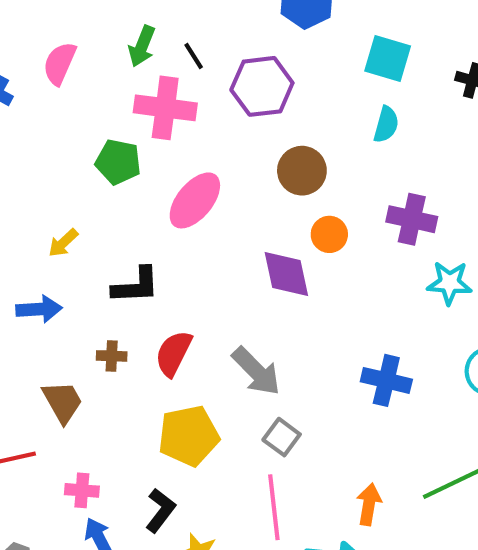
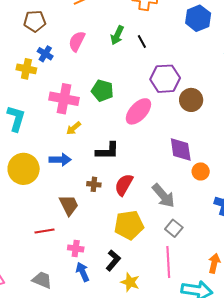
purple hexagon: (262, 86) -> (165, 79), moved
pink cross: (165, 108) -> (64, 99), moved
orange circle: (329, 234) -> (201, 171), moved

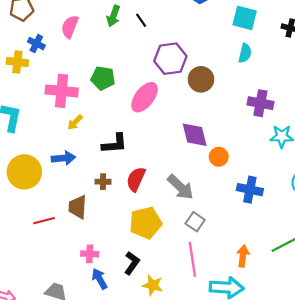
brown trapezoid: (69, 205) -> (78, 207), turned -145
red line: (45, 231) -> (44, 221), moved

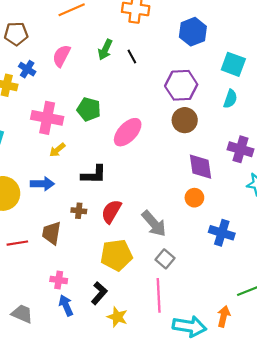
purple hexagon: (170, 59) -> (181, 85), moved
purple diamond: (195, 135) -> (201, 167), moved
orange arrow: (243, 256) -> (224, 316), moved

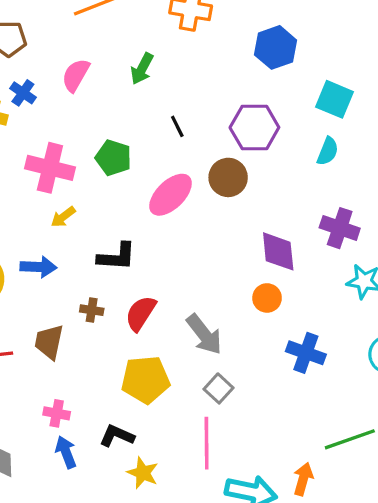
black line: (132, 57) -> (177, 126), moved
brown circle: (185, 120) -> (228, 177), moved
black L-shape: (99, 293) -> (117, 436), turned -110

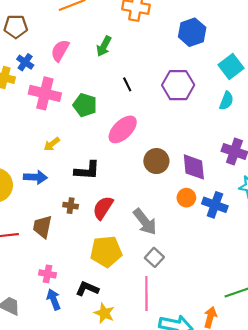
cyan square: (334, 99) -> (231, 66), turned 30
pink cross: (50, 168) -> (45, 93), moved
brown circle: (228, 177) -> (156, 161), moved
blue cross: (306, 353) -> (215, 205), moved

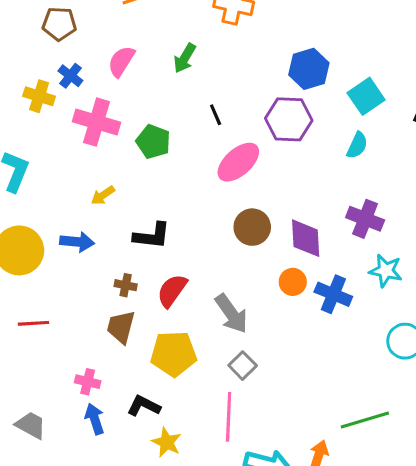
blue hexagon: (192, 32) -> (309, 69), moved
pink ellipse: (123, 129) -> (238, 162), moved
brown trapezoid: (42, 227) -> (121, 327), moved

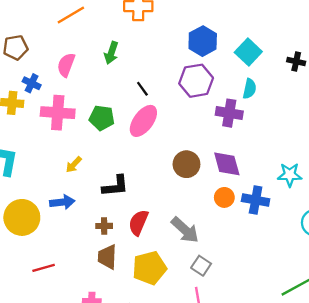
pink ellipse: (238, 162) -> (143, 121), moved
purple cross: (365, 219) -> (229, 113), moved

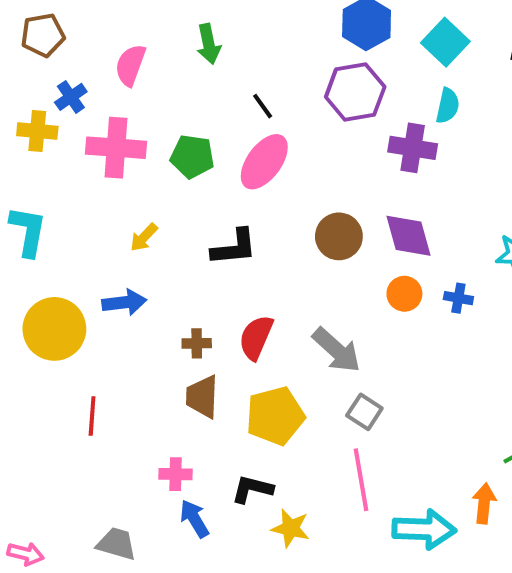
green arrow: (111, 53) -> (209, 44), turned -30
blue cross: (32, 83) -> (71, 97), turned 30
black L-shape: (115, 186) -> (234, 247), moved
blue cross: (256, 200) -> (458, 298), size x0.6
red line: (44, 268) -> (92, 416), turned -70

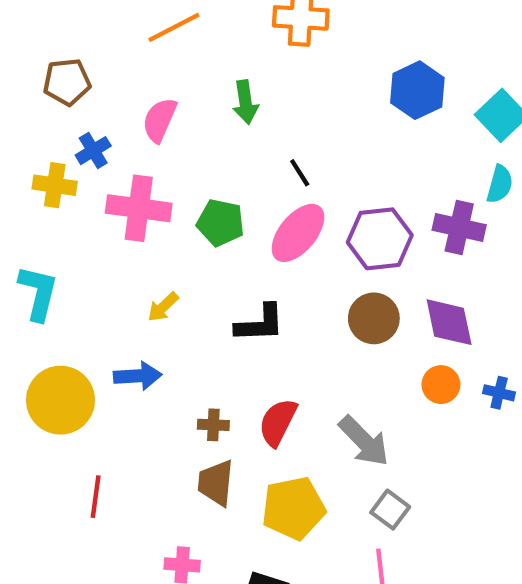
purple hexagon: (355, 92) -> (380, 239), moved

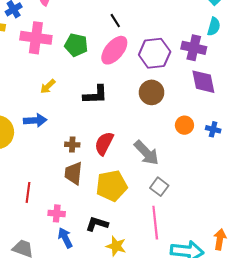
purple diamond: (449, 322) -> (203, 82), moved
red line: (96, 497) -> (28, 192), moved

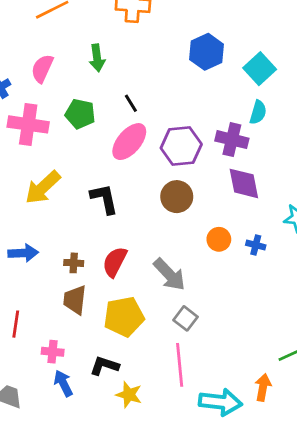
green pentagon: (76, 45) -> (80, 114), moved
yellow arrow: (48, 86) -> (43, 187), size x1.8
black L-shape: (95, 95) -> (104, 199), turned -100
blue arrow: (35, 120) -> (23, 253), moved

